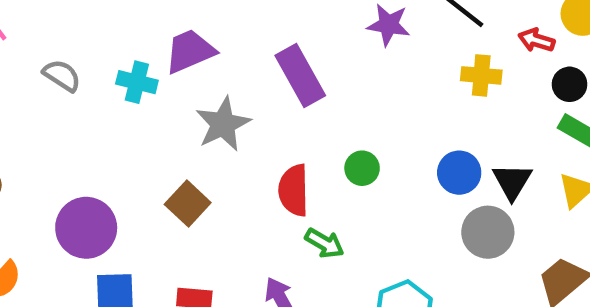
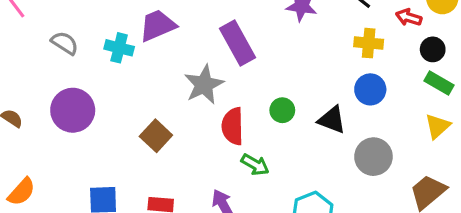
gray star: (223, 124) -> (204, 85), moved
blue circle: (459, 173) -> (370, 89), moved
black triangle: (512, 181) -> (332, 120), moved, turned -40
purple circle: (86, 228) -> (73, 110), moved

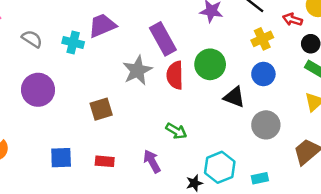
yellow cross: (369, 43) -> (262, 39), turned -30
green circle: (282, 110) -> (210, 64), moved, size x1.6
red semicircle: (233, 126) -> (175, 75), moved
brown square: (156, 136) -> (101, 109), turned 30

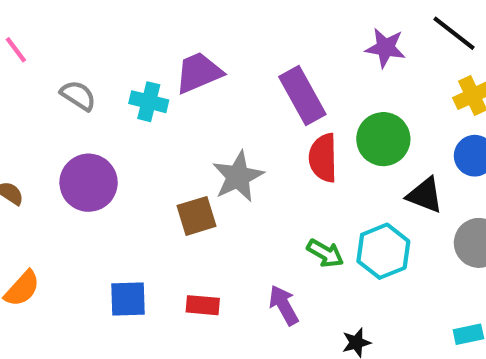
gray star: (137, 70) -> (238, 176), moved
cyan hexagon: (220, 167) -> (383, 251), moved

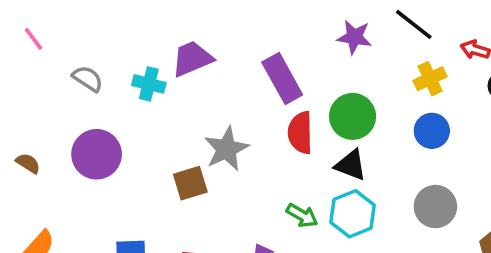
black triangle: (425, 195) -> (351, 165), moved

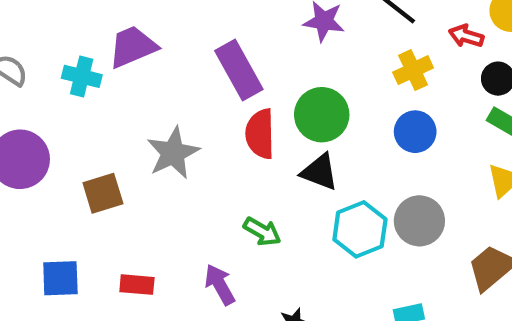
brown square: (190, 183) -> (103, 193), moved
cyan hexagon: (353, 214) -> (360, 229), moved

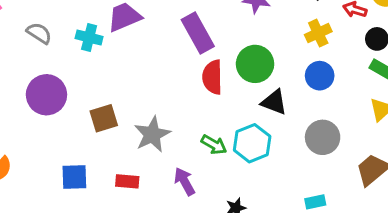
gray star: (173, 153) -> (152, 134), moved
black triangle: (320, 172) -> (274, 102), moved
cyan hexagon: (360, 229) -> (252, 143), moved

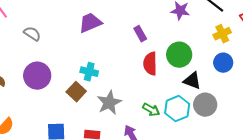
purple rectangle: (198, 33) -> (140, 34), size x0.6
cyan cross: (89, 37) -> (89, 72), moved
brown square: (104, 118) -> (76, 92), turned -30
gray circle: (323, 137) -> (205, 105), moved

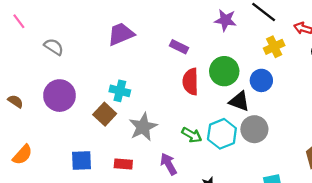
purple rectangle: (140, 34) -> (179, 47), turned -35
blue circle: (223, 63) -> (261, 80), moved

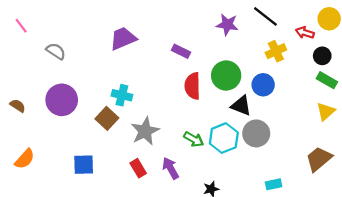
red rectangle: (123, 164) -> (138, 168), moved, turned 54

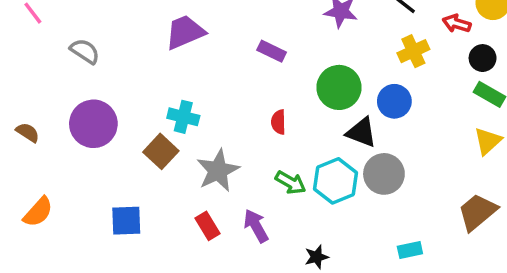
red semicircle: (193, 86) -> (278, 122), moved, size x0.6

